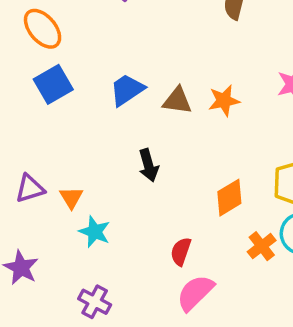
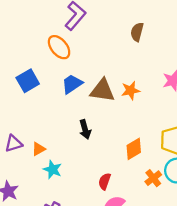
orange ellipse: (43, 29) -> (59, 47), moved
brown triangle: (177, 101) -> (102, 90), size x1.4
orange triangle: (71, 198) -> (38, 149), turned 32

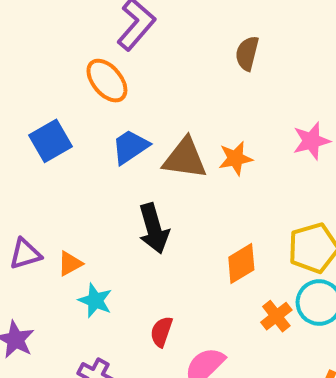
black arrow: (85, 129) -> (154, 229), size x1.4
red semicircle: (105, 181) -> (161, 332), moved

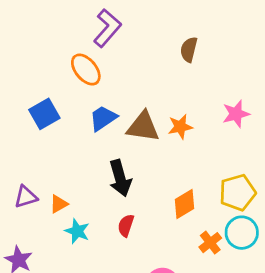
red semicircle: (161, 332) -> (126, 225), moved

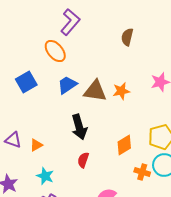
purple triangle: (26, 197) -> (13, 140), turned 36
cyan star: (77, 231) -> (45, 176), moved
orange cross: (210, 243) -> (142, 172), turned -35

